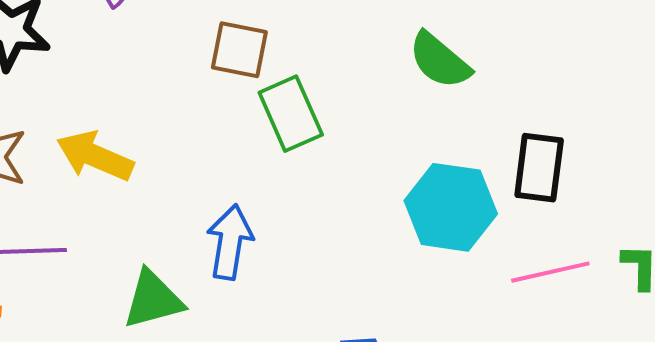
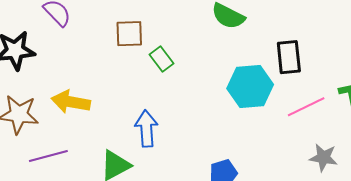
green rectangle: (291, 114) -> (161, 59), size x0.7

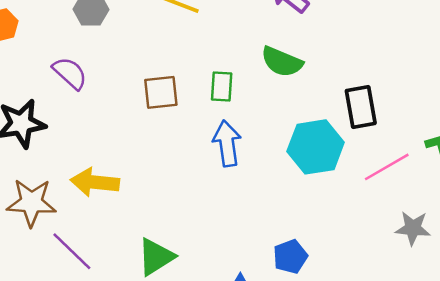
green rectangle: (161, 59) -> (222, 86), moved, turned 45
blue arrow: (146, 129) -> (227, 143), moved
purple line: (48, 156) -> (72, 251), turned 63

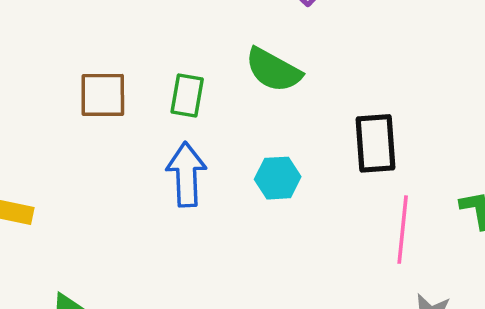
cyan hexagon: (316, 147) -> (278, 178), moved, size x0.6
pink line: (387, 167) -> (403, 230), turned -60

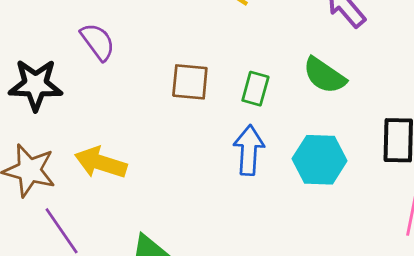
cyan hexagon: (278, 178) -> (320, 160), size x1.5

